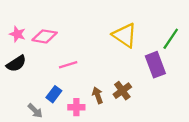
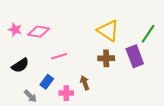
black semicircle: (16, 64) -> (20, 65), moved
brown cross: (122, 91) -> (106, 58), moved, turned 35

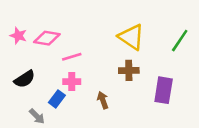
pink line: (59, 56) -> (72, 57), moved
purple rectangle: (135, 56) -> (164, 90), moved, turned 30
pink cross: (66, 93) -> (72, 82), moved

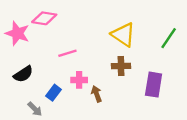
pink star: (18, 36) -> (17, 33), size x1.5
pink diamond: (47, 38) -> (44, 18), moved
pink cross: (72, 82) -> (79, 80), moved

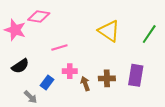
brown cross: (121, 66) -> (107, 78), moved

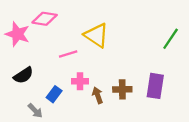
yellow triangle: (109, 31) -> (96, 35), moved

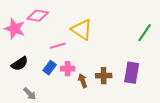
blue rectangle: (54, 94) -> (50, 68), moved

